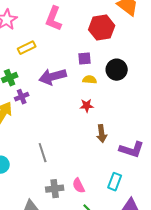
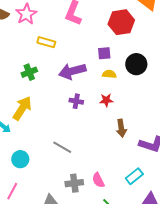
yellow rectangle: (27, 48) -> (46, 42), turned 42
purple cross: (22, 97) -> (76, 101), moved, turned 32
gray line: (43, 153) -> (62, 147), turned -42
cyan rectangle: (115, 182) -> (134, 176), turned 30

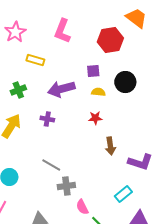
purple cross: (76, 101) -> (47, 119), moved
pink semicircle: (98, 180) -> (82, 207), moved
gray cross: (74, 183) -> (66, 186), moved

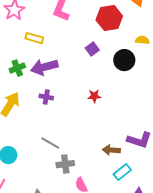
purple square: (93, 71) -> (92, 49), turned -32
purple arrow: (61, 89) -> (44, 67), moved
yellow semicircle: (98, 92) -> (142, 40), moved
brown arrow: (110, 146) -> (111, 150), moved, turned 102

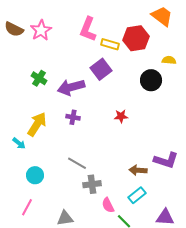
yellow rectangle: (34, 38) -> (110, 44), moved
purple square: (92, 49) -> (101, 69), moved, size x1.5
green cross: (17, 68) -> (39, 78), moved, turned -35
cyan rectangle: (122, 172) -> (137, 195), moved

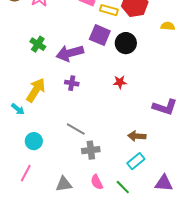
purple square: (101, 69) -> (100, 35), turned -30
black circle: (151, 80) -> (126, 43), moved
purple L-shape: (166, 160) -> (165, 107), moved
pink semicircle: (108, 205) -> (97, 182), moved

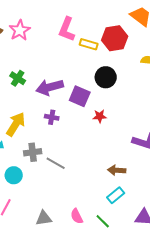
purple square: (100, 35) -> (80, 96), moved
gray cross: (91, 150) -> (33, 152), moved

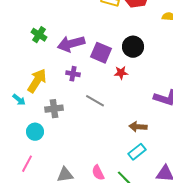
black circle: (106, 77) -> (133, 47), moved
gray line: (56, 163) -> (95, 101), moved

